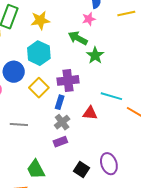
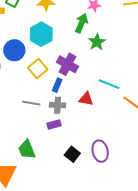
green arrow: (78, 38) -> (81, 23), turned 78
purple cross: (68, 80) -> (68, 64), turned 30
gray cross: (62, 122) -> (58, 105), turned 35
gray line: (19, 125) -> (31, 103), moved

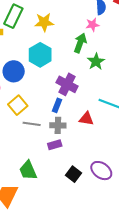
yellow square: (38, 69) -> (18, 105), moved
purple ellipse: (100, 151) -> (101, 171), turned -40

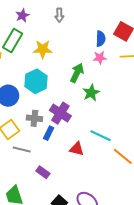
pink star: (93, 25) -> (100, 58), moved
gray cross: (58, 125) -> (34, 118), moved
purple rectangle: (55, 145) -> (43, 172), turned 48

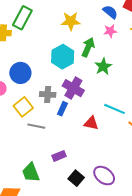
blue semicircle: (101, 39) -> (110, 12), turned -49
yellow star: (43, 49) -> (71, 21), moved
cyan hexagon: (36, 81) -> (63, 57), moved
purple rectangle: (43, 172) -> (59, 156), moved, turned -56

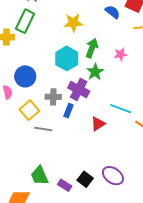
pink star: (110, 31) -> (121, 54), moved
green star: (103, 66) -> (95, 72), moved
red triangle: (91, 123) -> (98, 124), turned -42
purple rectangle: (59, 156) -> (65, 185), moved, turned 56

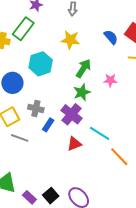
cyan hexagon: (67, 58) -> (41, 64), moved
purple cross: (79, 89) -> (71, 114), moved

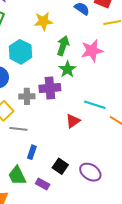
pink star: (110, 80) -> (92, 51), size x1.6
purple cross: (71, 114) -> (50, 88), moved, turned -30
blue rectangle: (48, 125) -> (32, 152), moved
black square: (51, 196) -> (60, 166), moved

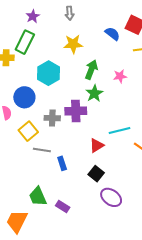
pink star: (92, 51) -> (120, 76), size x0.6
cyan line: (95, 105) -> (120, 130), turned -35
blue rectangle: (32, 152) -> (62, 163), moved, turned -40
black square: (60, 166) -> (96, 174), moved

